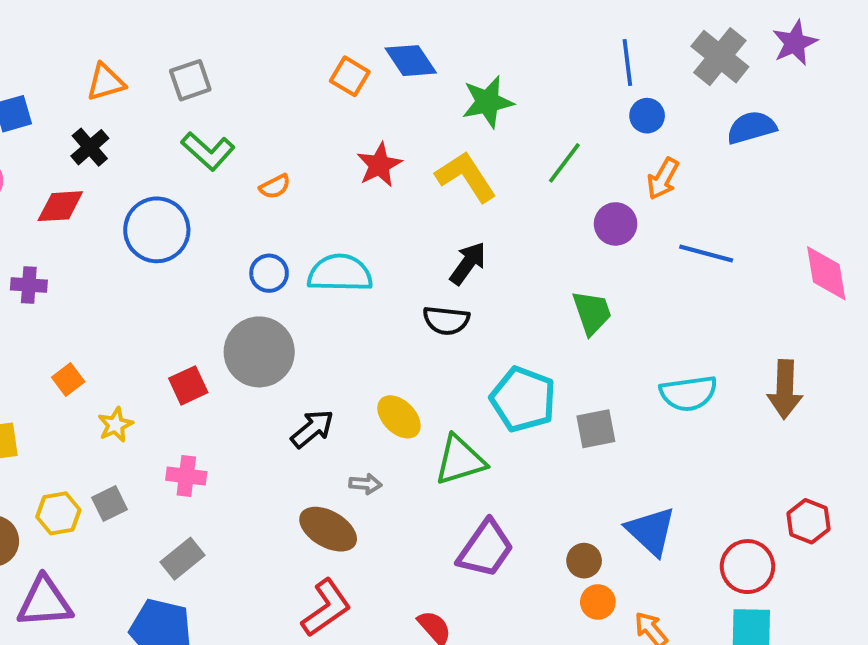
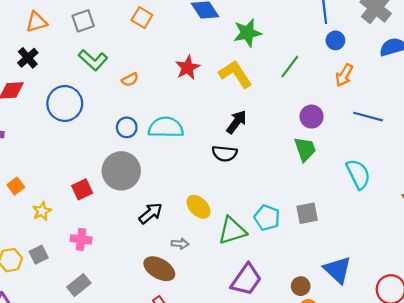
orange square: (350, 76) -> (142, 18), moved
purple circle: (616, 224) -> (312, 117), moved
cyan semicircle: (688, 393) -> (358, 174), moved, turned -108
cyan pentagon: (523, 399) -> (267, 218), moved, size x0.7

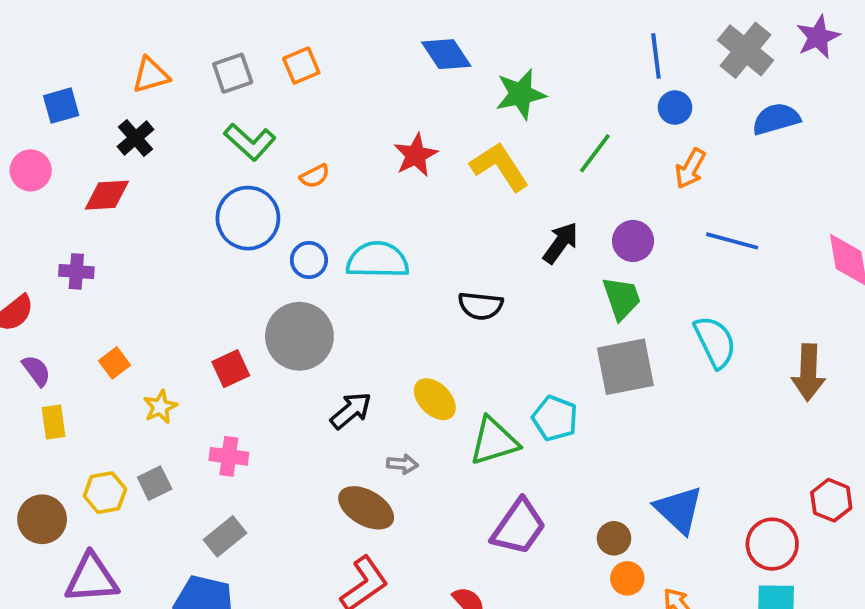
orange square: (142, 18) -> (301, 66), moved, turned 36
blue circle: (65, 103) -> (248, 218), moved
black arrow: (237, 122) -> (561, 243), moved
gray square: (307, 213) -> (625, 367), moved, size x1.5

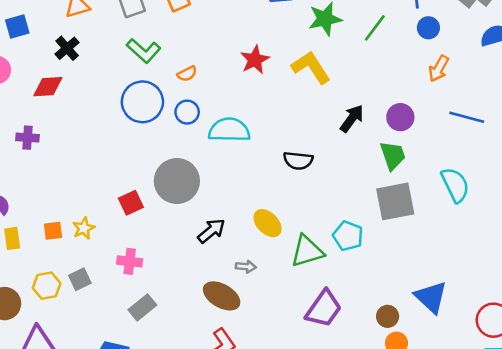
green line: (595, 153) -> (375, 28), moved
blue circle: (309, 260) -> (187, 112), moved
orange square: (114, 363) -> (53, 231), moved, turned 30
gray rectangle: (225, 536) -> (142, 307), moved

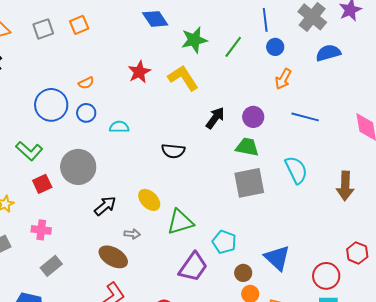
green L-shape: (144, 51) -> (29, 151), moved
cyan semicircle: (229, 130) -> (119, 127), size x0.6
green trapezoid: (393, 155) -> (247, 147), turned -60
cyan pentagon: (348, 236) -> (224, 242), moved

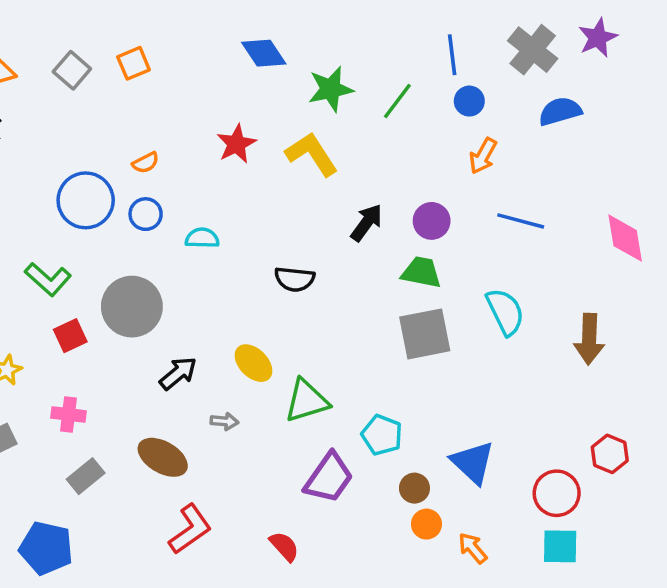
gray square: (43, 29) -> (72, 70), turned -30
brown ellipse: (113, 257) -> (163, 457), moved

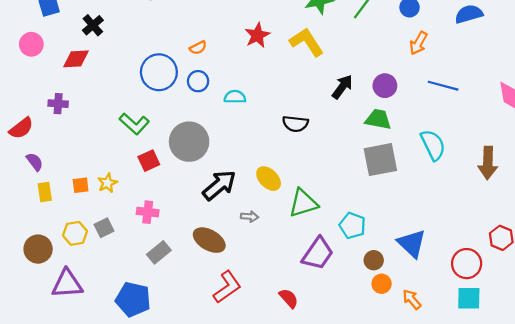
black arrow: (178, 373) -> (219, 185), size x1.4

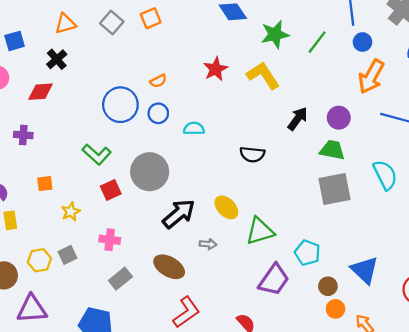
orange arrow: (418, 43) -> (371, 77), size x1.5
orange square: (81, 185) -> (45, 184), moved

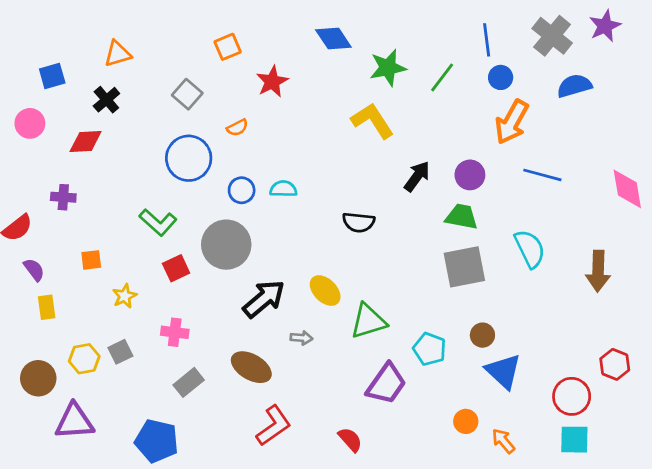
gray square: (112, 23) -> (187, 94), moved
red star: (216, 69) -> (272, 82), moved
blue circle: (158, 113) -> (242, 190), moved
brown circle: (328, 286) -> (482, 335), moved

